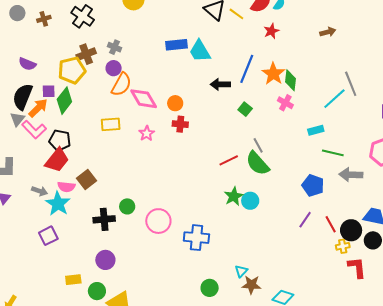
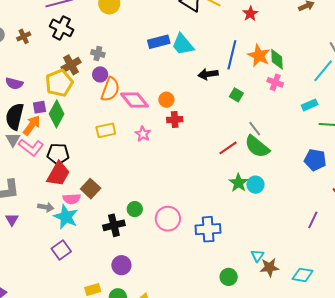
purple line: (305, 220) -> (313, 220), moved

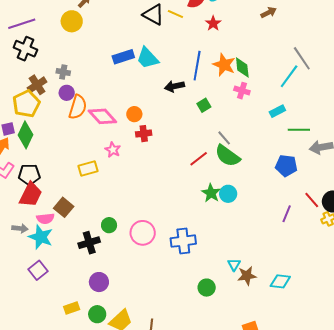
green square: (236, 95) -> (204, 105), turned 32
yellow rectangle: (106, 130) -> (88, 168), moved
purple line: (313, 220) -> (287, 214), moved

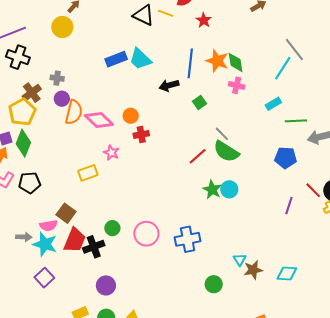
red trapezoid: (31, 195) -> (75, 240), moved

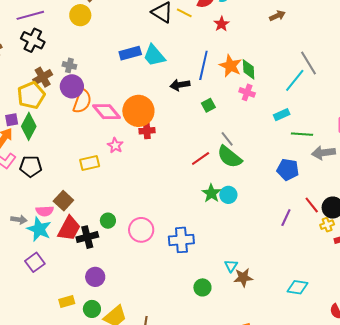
purple circle: (62, 99) -> (72, 86), size x1.5
orange circle: (131, 116) -> (138, 111), size x2.0
cyan diamond: (287, 273) -> (298, 287), moved

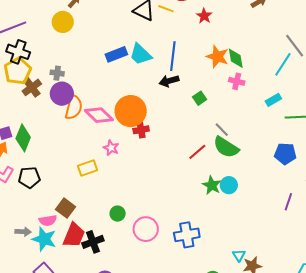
blue line: (203, 65) -> (173, 56), moved
yellow pentagon: (31, 95) -> (18, 71), moved
green circle: (108, 221) -> (118, 214), moved

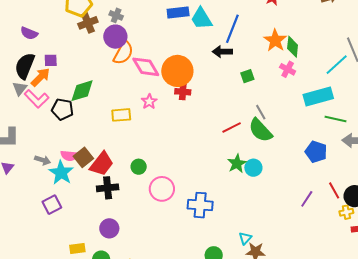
cyan rectangle: (273, 100) -> (318, 97), size x1.8
green diamond: (23, 138) -> (82, 91), moved, turned 36
brown square: (65, 208) -> (83, 157), moved
red trapezoid: (74, 235) -> (102, 164), moved

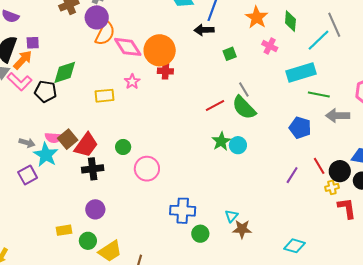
green diamond: (293, 47) -> (290, 21), moved
purple square: (52, 205) -> (28, 175), moved
blue cross: (200, 205) -> (183, 211), moved

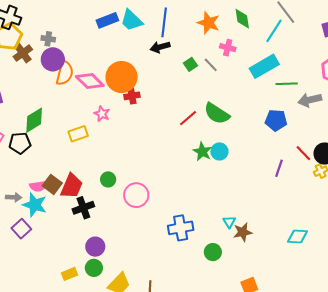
gray line: (244, 90) -> (211, 65), moved
green circle: (200, 234) -> (213, 252), moved
green circle: (88, 241) -> (94, 268), moved

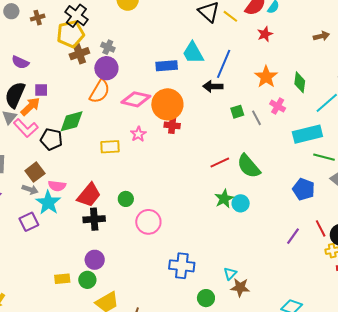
blue rectangle: (107, 20) -> (167, 66), moved
orange semicircle: (65, 73) -> (100, 91), moved
pink diamond: (90, 81) -> (136, 99), turned -48
brown square: (52, 184) -> (35, 172), moved

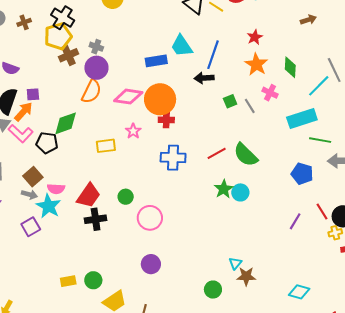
red star: (265, 34) -> (255, 37), moved
purple circle: (95, 260) -> (151, 264), moved
blue cross: (182, 266) -> (173, 158), moved

